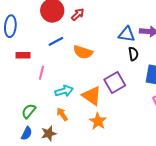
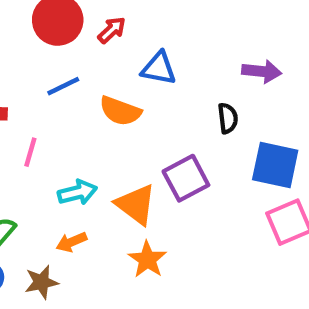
blue triangle: (127, 34) -> (159, 68), moved
orange arrow: (62, 114) -> (71, 242), turned -80

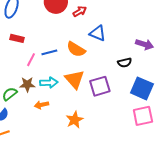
blue line: (63, 86) -> (49, 52), moved
black semicircle: (228, 118) -> (125, 63), turned 72
orange triangle: (136, 204) -> (75, 79), moved
brown star: (41, 282) -> (27, 84), moved

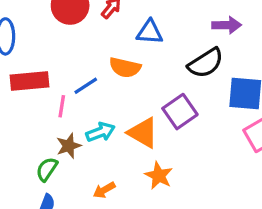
red rectangle: (17, 38) -> (30, 81), size x1.6
black semicircle: (125, 63) -> (206, 63), size x1.6
orange triangle: (75, 79) -> (143, 133), moved
orange arrow: (41, 105) -> (104, 190), moved

